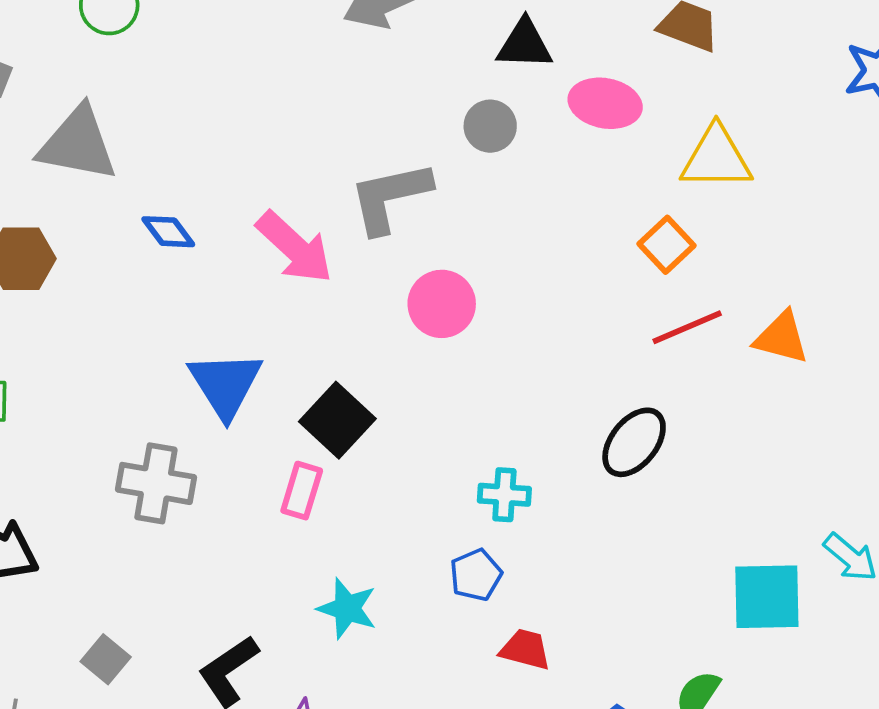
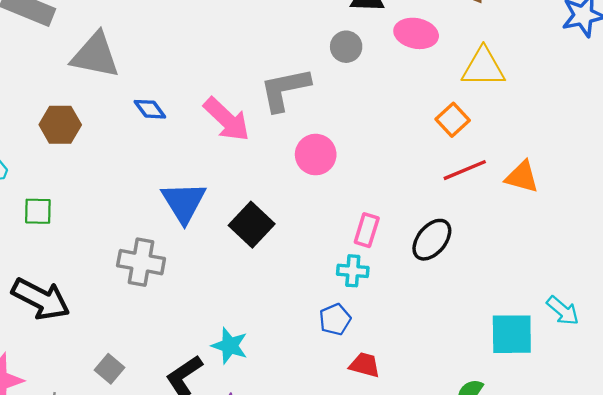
pink rectangle: (302, 491) -> (367, 230), moved
cyan star: (347, 608) -> (230, 346), moved

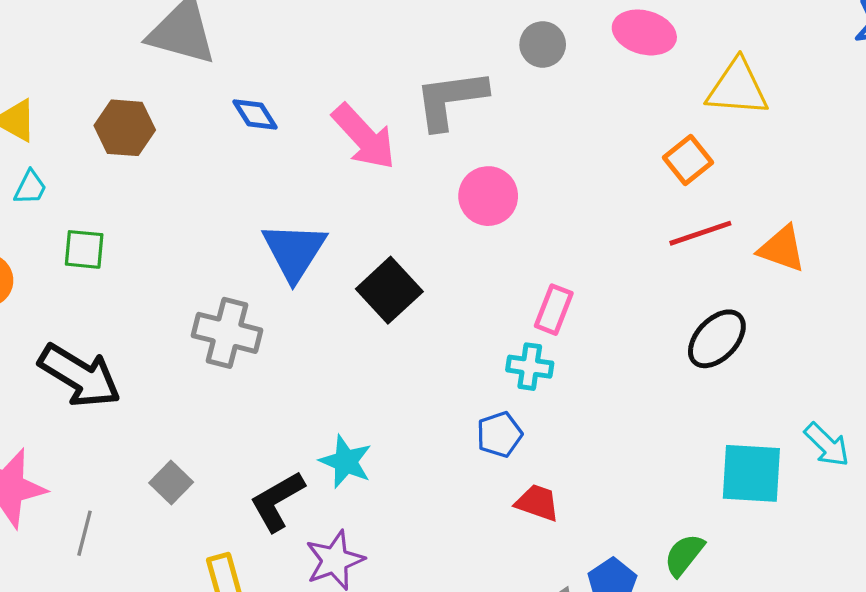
black ellipse: (432, 240) -> (717, 339), moved

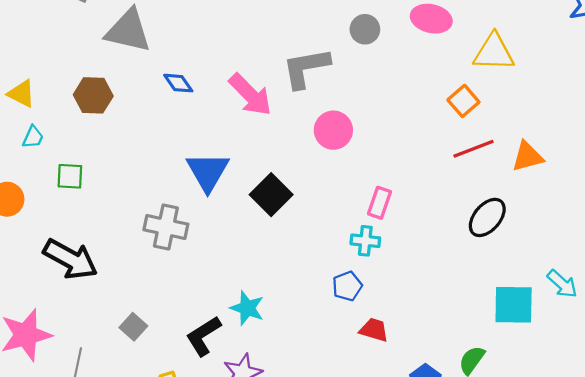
orange triangle: (782, 249) -> (527, 157), turned -32

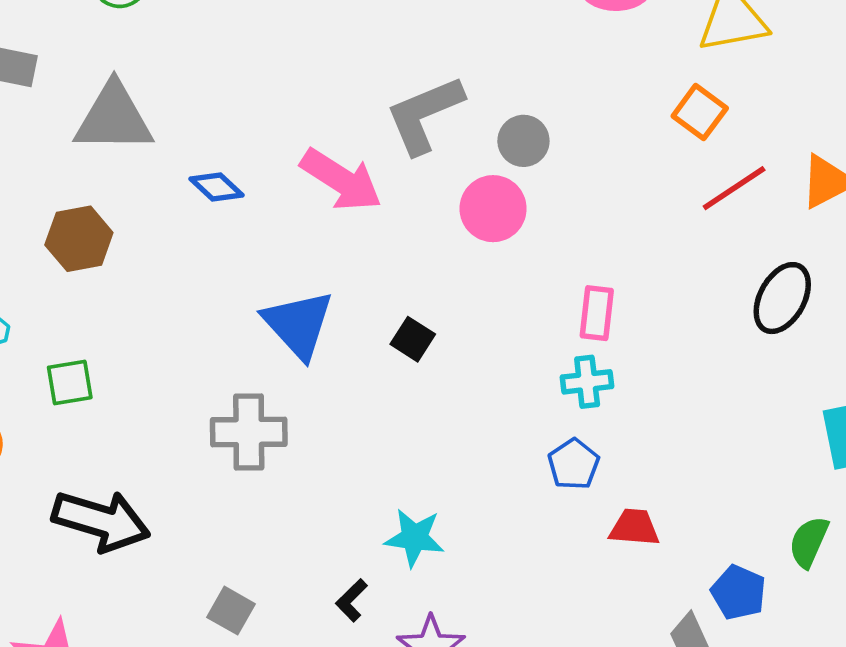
gray circle: (365, 29) -> (523, 141), moved
black square: (271, 195) -> (413, 339), size x0.6
black L-shape: (203, 336) -> (352, 600), size x0.6

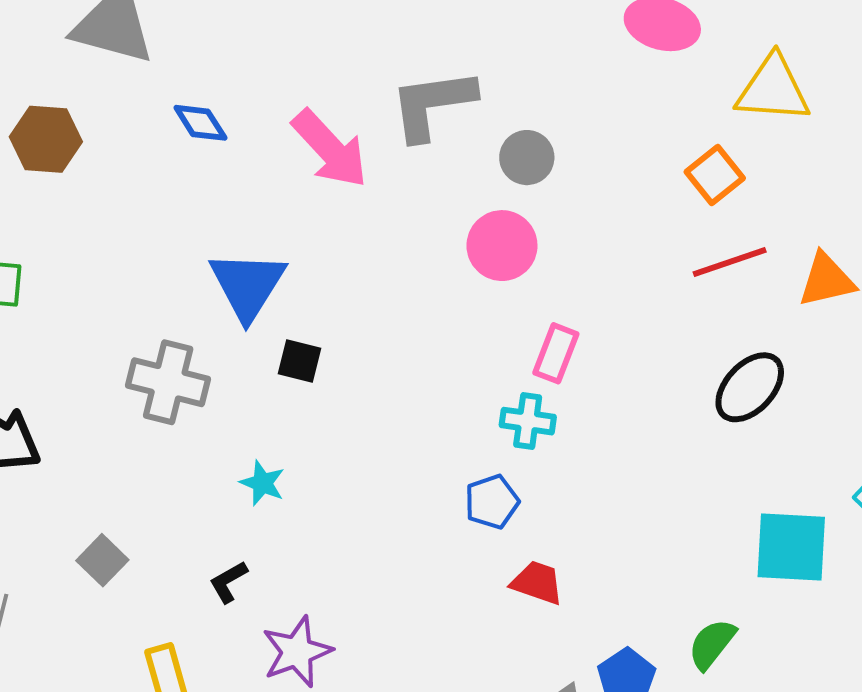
pink circle: (493, 209) -> (502, 246), moved
black square: (413, 339) -> (299, 361), moved, turned -33
cyan star: (415, 538) -> (262, 483), moved, size x0.7

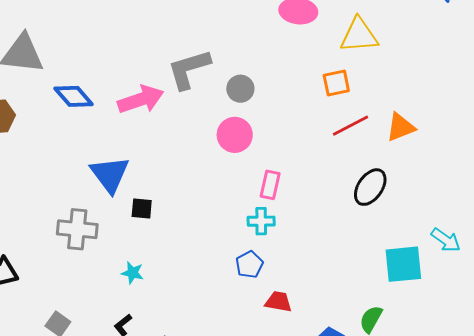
blue diamond: (200, 123) -> (74, 96), size x1.4
pink arrow: (330, 149) -> (141, 99), turned -57
orange square: (715, 175) -> (336, 83), turned 36

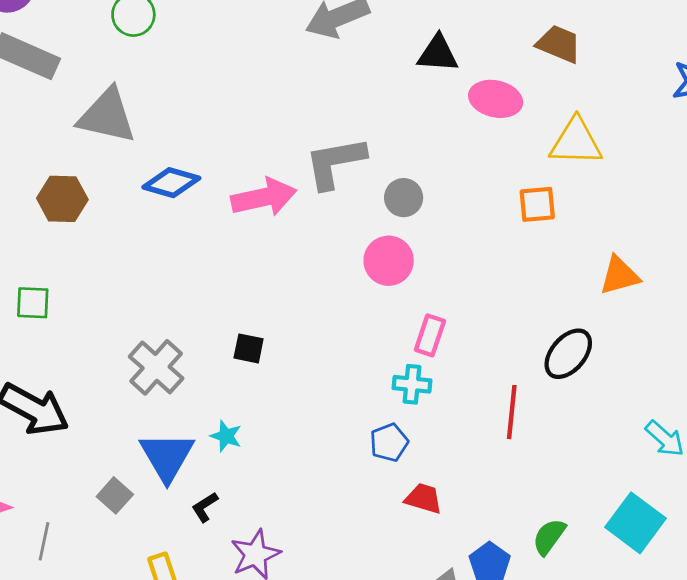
blue diamond: (74, 96) -> (171, 183), turned -39
red line: (351, 126) -> (512, 412), moved, turned -63
blue triangle: (110, 174) -> (167, 456), moved
gray cross: (77, 229) -> (156, 367), turned 30
cyan square: (403, 264) -> (635, 523), moved, turned 36

